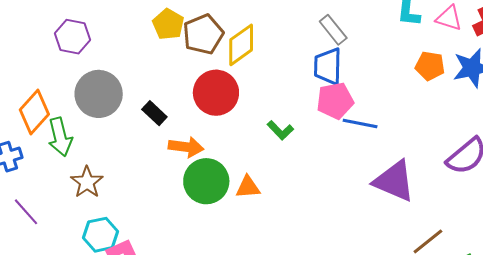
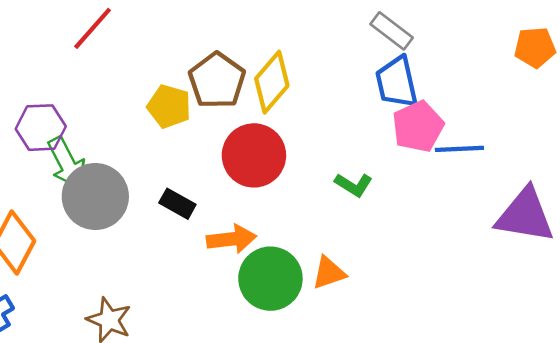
yellow pentagon: (168, 24) -> (169, 106), moved
green arrow: (60, 137) -> (67, 163), moved

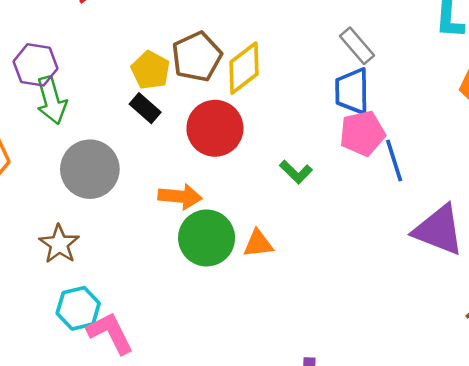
blue line: (459, 149) -> (394, 160), turned 63
gray circle: (95, 197) -> (90, 169), moved
black rectangle: (177, 204) -> (145, 108), moved

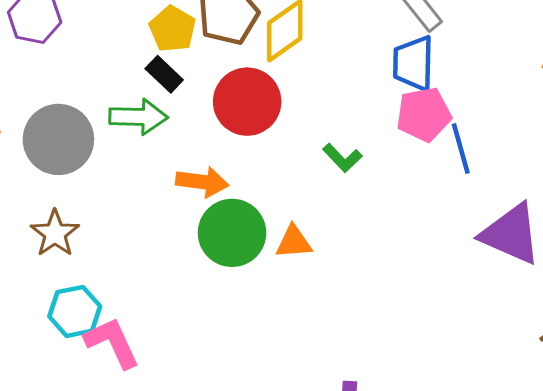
green arrow: (51, 100) -> (138, 117), moved, turned -75
gray circle: (90, 169) -> (58, 139), moved

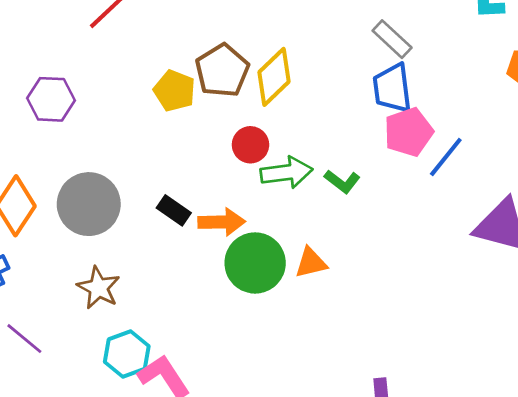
black rectangle: (164, 74) -> (174, 210), moved
red circle: (247, 102) -> (250, 145), size x0.6
green arrow: (138, 117) -> (286, 172), moved
blue line: (461, 149) -> (446, 157), turned 63

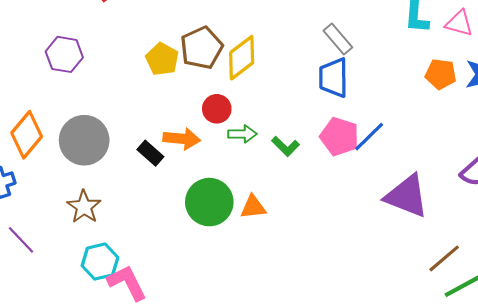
pink pentagon: (408, 132) -> (339, 137), moved, turned 30
green arrow: (286, 172) -> (242, 134), size x0.7
orange arrow: (222, 222) -> (182, 139), moved

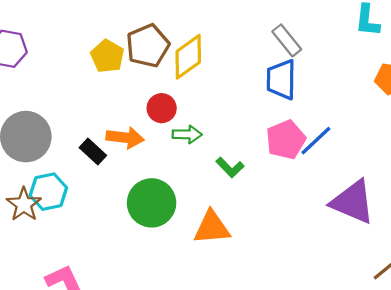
pink pentagon: (339, 137) -> (286, 140), turned 30
green L-shape: (285, 146) -> (230, 167), moved
orange triangle: (253, 207) -> (212, 228), moved, size x1.4
cyan hexagon: (100, 262) -> (48, 192), moved

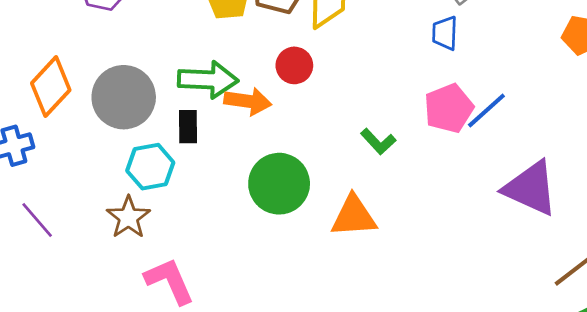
blue trapezoid: (281, 80) -> (445, 33), size x0.7
green arrow: (187, 134) -> (208, 80), moved, size x1.6
black rectangle: (93, 151) -> (188, 127), moved, turned 45
brown star: (24, 204) -> (128, 217), moved

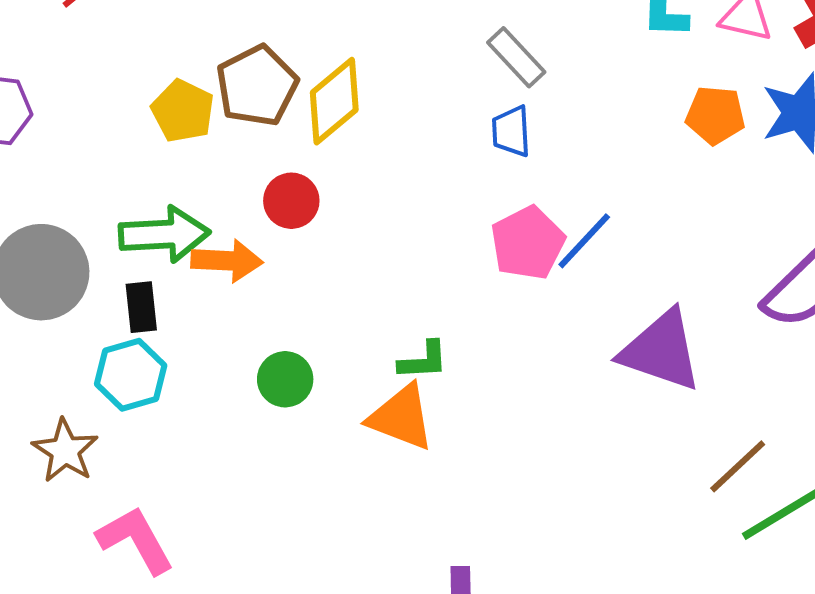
green L-shape: (378, 142) -> (423, 361), moved, turned -45
cyan hexagon: (150, 167) -> (131, 375), moved
green circle: (279, 184) -> (285, 379), size x0.6
orange triangle: (354, 216) -> (401, 417), turned 30

